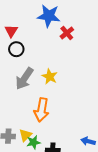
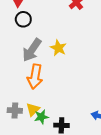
orange arrow: (42, 110) -> (35, 77), moved

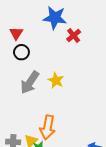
orange arrow: (35, 77) -> (48, 127), moved

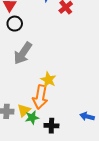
yellow star: (56, 80) -> (48, 80), moved

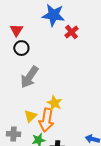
yellow triangle: (24, 110) -> (30, 116), moved

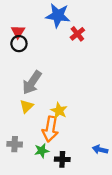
black circle: (21, 48) -> (19, 44), moved
yellow triangle: (30, 116) -> (27, 106), moved

